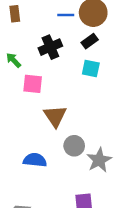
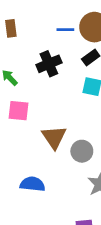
pink square: (33, 84) -> (19, 111), moved
gray circle: (74, 146) -> (82, 151), moved

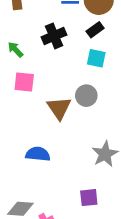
gray circle: (82, 151) -> (86, 96), moved

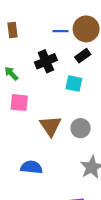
cyan square: (96, 58) -> (74, 84), moved
gray circle: (86, 96) -> (81, 128), moved

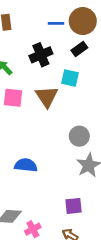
brown triangle: (50, 126) -> (47, 97), moved
gray circle: (81, 128) -> (79, 136), moved

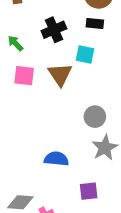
black rectangle: (79, 49) -> (95, 24), turned 42
blue semicircle: (26, 165) -> (56, 159), moved

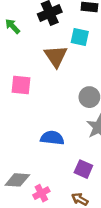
pink square: (24, 76) -> (21, 85), moved
purple square: (89, 191) -> (83, 169), turned 30

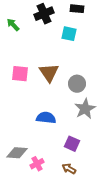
brown triangle: (56, 56) -> (49, 73), moved

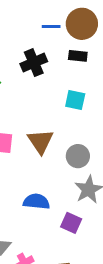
cyan square: (69, 34) -> (75, 100), moved
purple square: (72, 144) -> (71, 223), moved

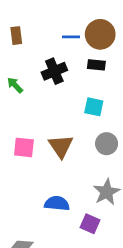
gray circle: (78, 156) -> (107, 144), moved

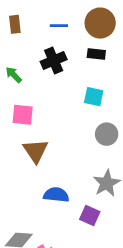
blue line: (71, 37) -> (59, 26), moved
brown triangle: (61, 146) -> (36, 151), moved
pink square: (24, 147) -> (23, 115), moved

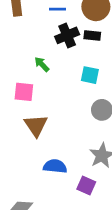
black cross: (54, 60) -> (67, 35), moved
green arrow: (14, 75) -> (42, 64), moved

